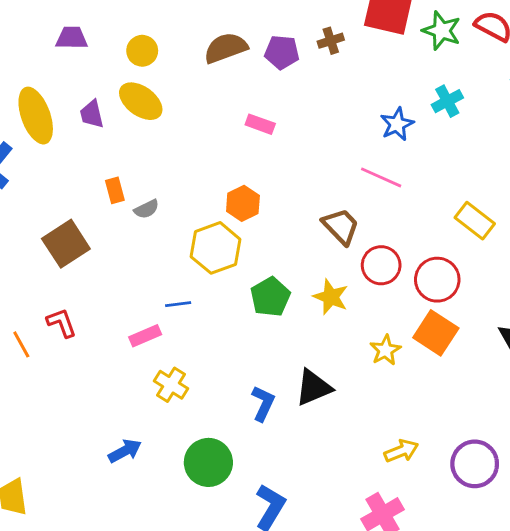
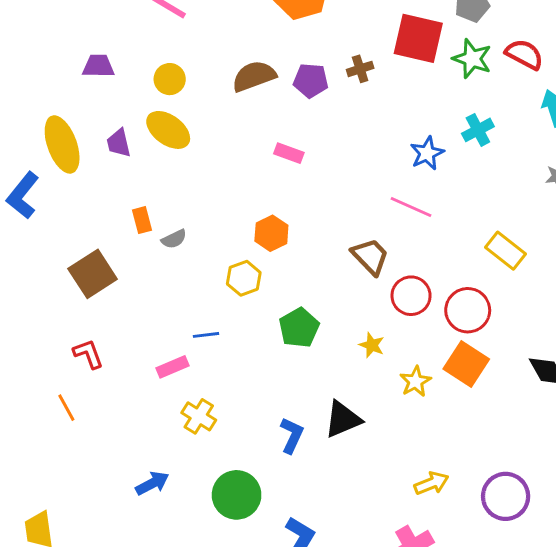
yellow hexagon: (216, 248) -> (244, 278), size x0.7
yellow star: (331, 297) -> (372, 345), moved, size x0.7
orange line: (21, 344) -> (66, 408), moved

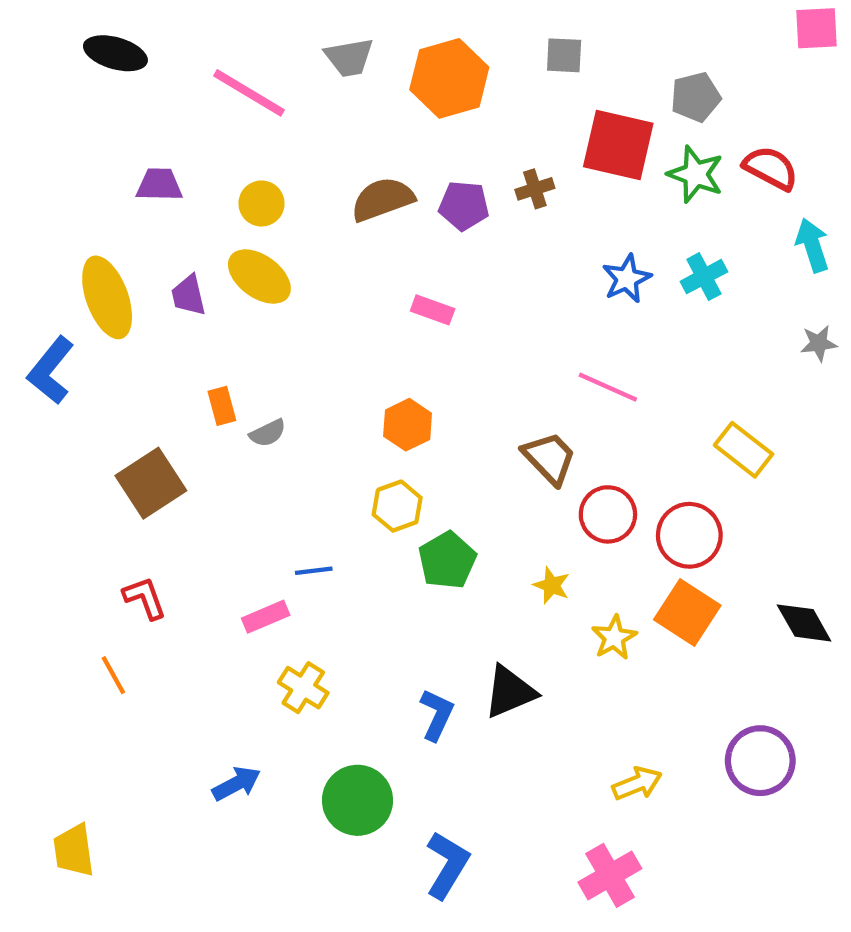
blue star: (427, 153) -> (627, 279), moved
yellow hexagon: (244, 278) -> (397, 506), moved
purple circle: (506, 496) -> (760, 761), moved

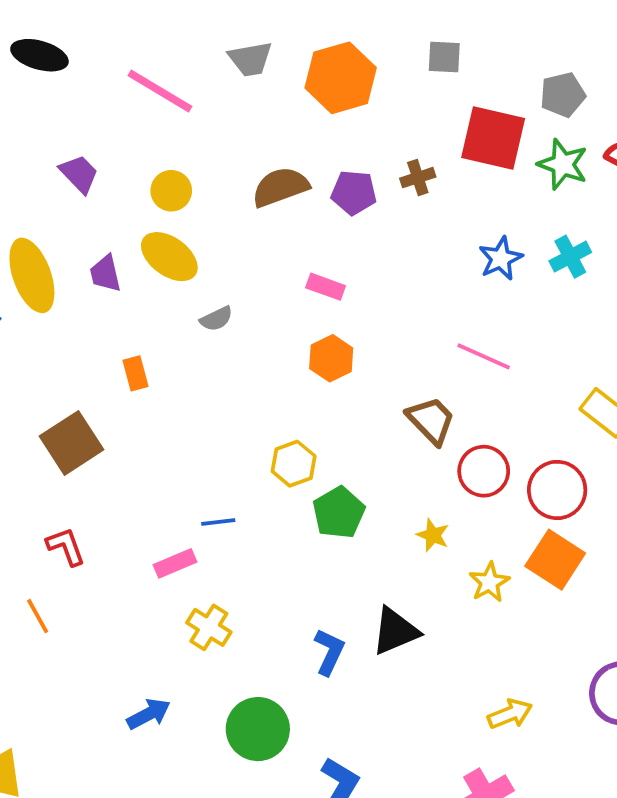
purple trapezoid: (159, 185) -> (79, 174), turned 45
orange hexagon: (408, 425) -> (331, 358), moved
gray semicircle: (268, 433) -> (216, 319), moved

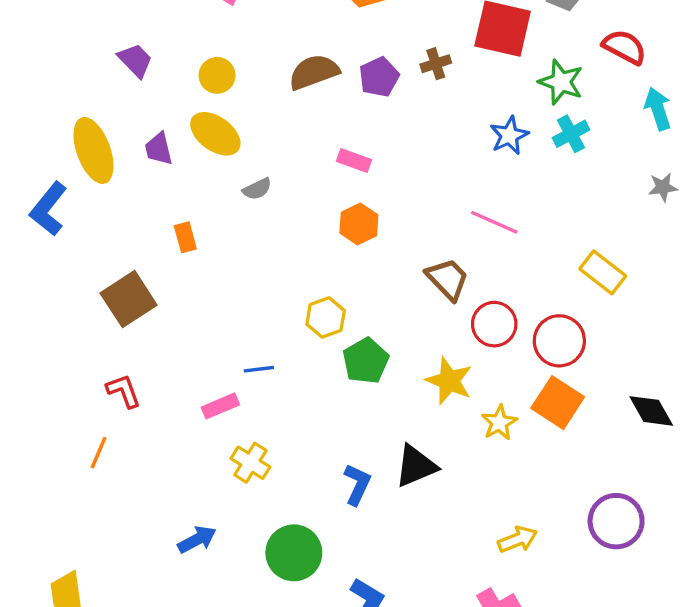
green star: (563, 164) -> (561, 82), moved
purple pentagon: (354, 193) -> (379, 77), turned -30
yellow star: (433, 535) -> (449, 381), size x1.6
orange line: (38, 616) -> (99, 453), turned 52

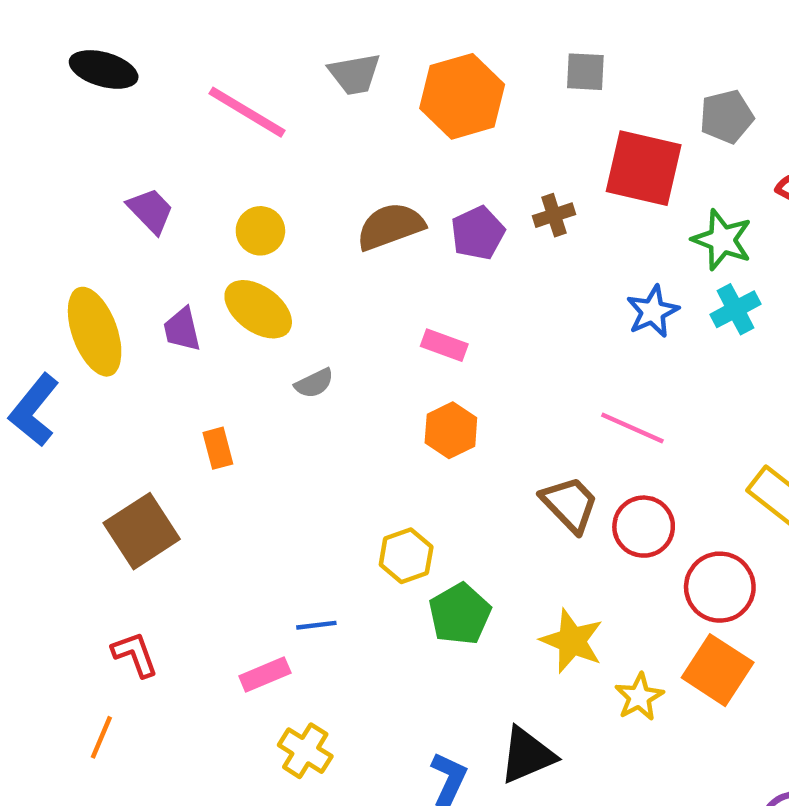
red circle: (494, 324) -> (644, 527), moved

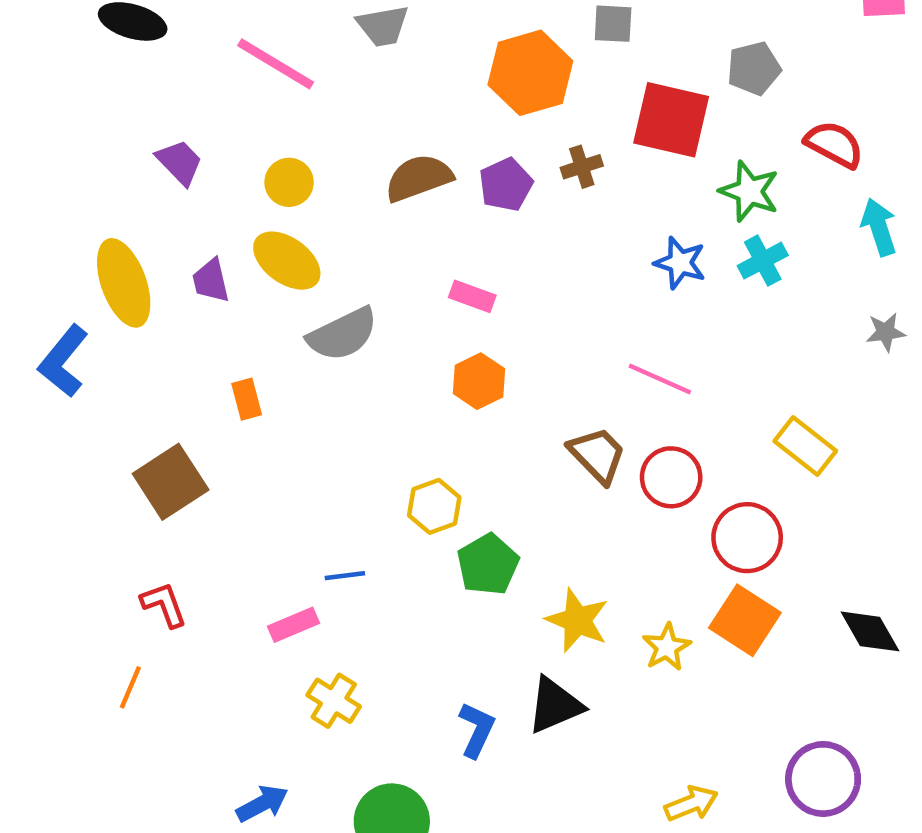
orange hexagon: (462, 96) -> (530, 73), moved
blue star: (653, 311) -> (680, 263), turned -30
gray semicircle: (314, 383) -> (343, 334), size x1.8
yellow star: (572, 641) -> (577, 620), moved

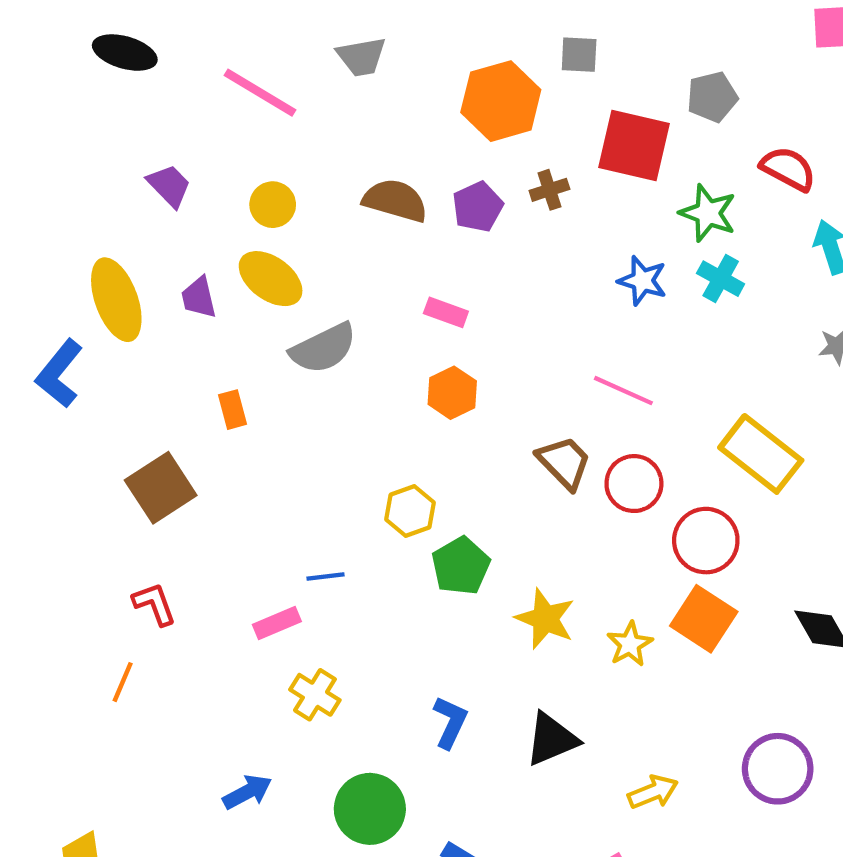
brown semicircle: (419, 178) -> (395, 200), turned 36
cyan cross: (763, 261) -> (721, 279), turned -33
yellow rectangle: (805, 446) -> (761, 454), size x1.4
black triangle: (555, 705) -> (552, 739), moved

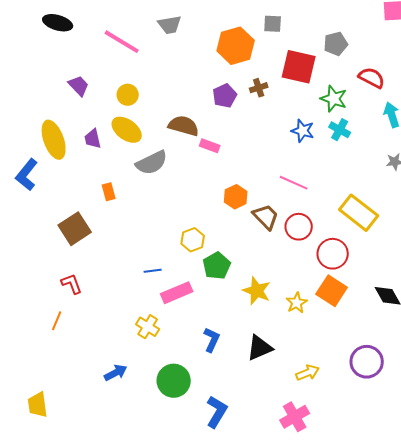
brown semicircle: (395, 200) -> (184, 126), moved
orange hexagon: (452, 393) -> (236, 197), moved
pink rectangle: (277, 623) -> (177, 293), moved, size x1.4

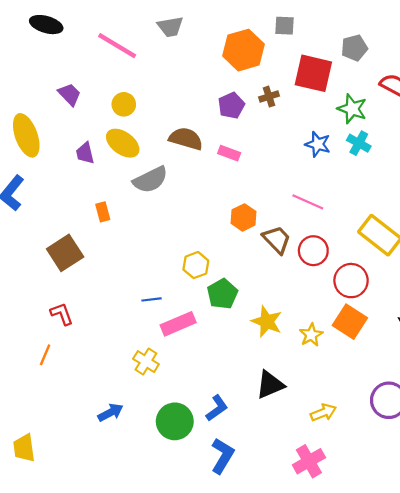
yellow ellipse: (54, 140) -> (26, 135), moved
pink rectangle: (210, 146) -> (229, 153), moved
blue L-shape: (212, 340) -> (217, 408), moved, turned 30

